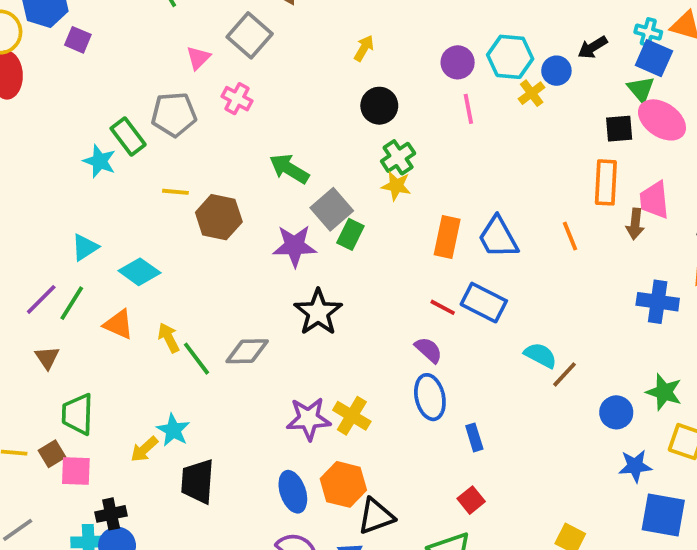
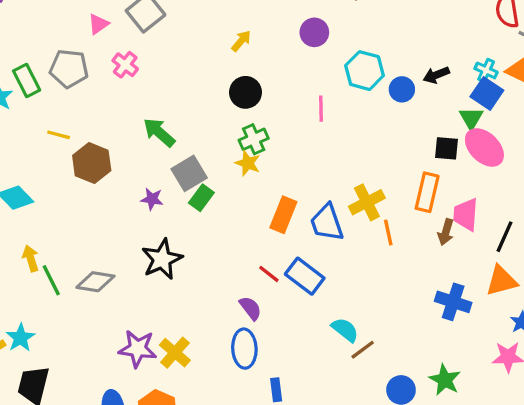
purple circle: (458, 62) -> (314, 32), moved
yellow cross: (532, 93) -> (367, 202), moved, size x1.5
purple star: (295, 246) -> (152, 199), size x0.6

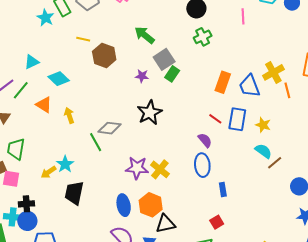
yellow star: (248, 163) -> (263, 125), moved
blue rectangle: (305, 276) -> (237, 119), turned 65
green line: (51, 280) -> (96, 142), moved

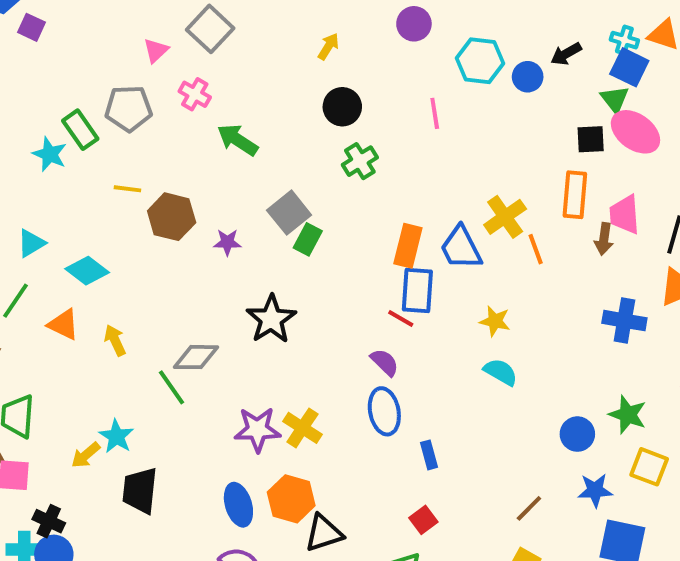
green arrow: (145, 35) -> (238, 140), moved
purple star: (142, 76) -> (227, 242), moved
blue rectangle: (237, 119) -> (417, 291), moved
brown line: (275, 163) -> (529, 508), moved
black cross: (26, 204) -> (49, 521), turned 35

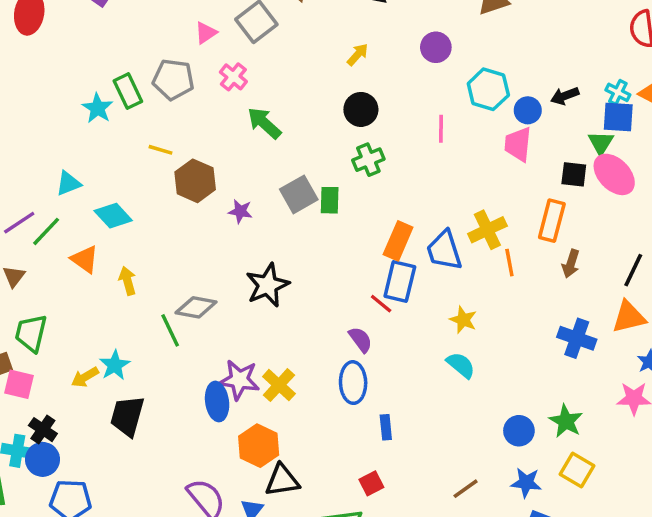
blue square: (629, 67) -> (618, 117), turned -32
pink trapezoid: (625, 215) -> (518, 144), moved
green rectangle: (308, 239) -> (330, 200), moved, turned -36
blue ellipse: (238, 505) -> (217, 402), moved

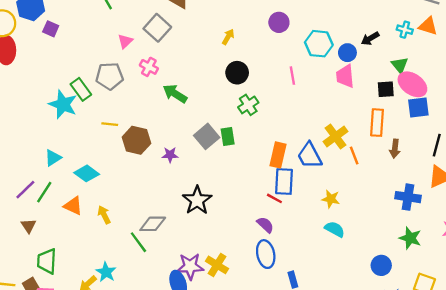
cyan star: (98, 108) -> (63, 104), size x1.4
blue square: (618, 117) -> (418, 107), moved
green star: (566, 421) -> (410, 238), moved

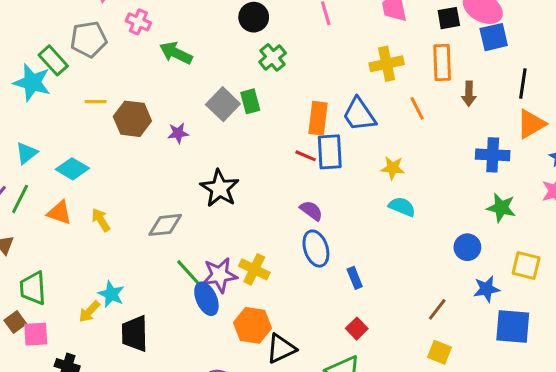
yellow cross: (336, 137) -> (387, 64), moved, turned 30
red line: (274, 198) -> (306, 156), moved
green line: (138, 242) -> (188, 272), moved

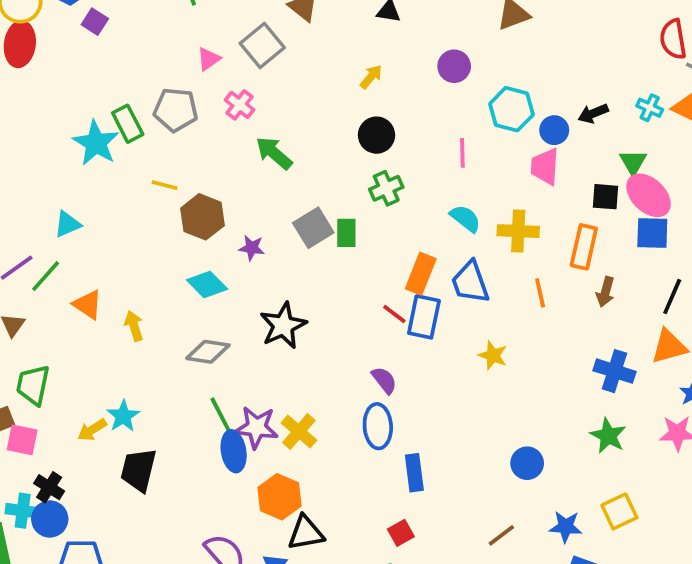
cyan diamond: (72, 169) -> (207, 284), moved
cyan semicircle: (402, 207) -> (465, 218), moved
blue circle: (467, 247) -> (527, 463), moved
yellow square: (526, 266) -> (619, 511), turned 36
blue rectangle: (355, 278) -> (414, 473), size x1.4

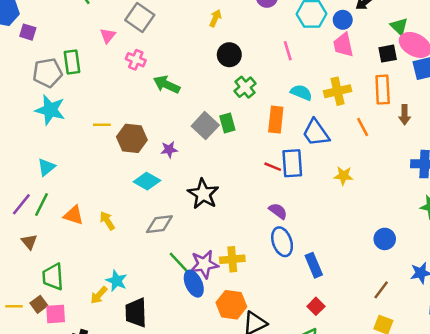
gray pentagon: (176, 110) -> (47, 73), moved
green rectangle: (128, 124) -> (72, 62), moved, turned 35
orange rectangle: (421, 274) -> (276, 120), moved
yellow cross: (299, 432) -> (232, 259), turned -30

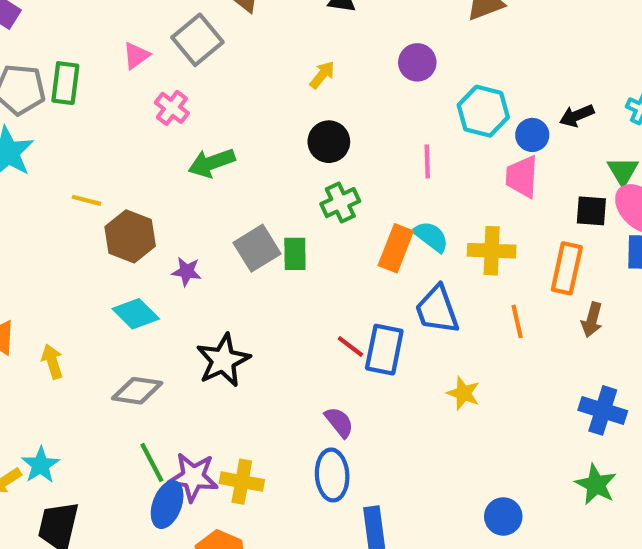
green arrow: (167, 85) -> (212, 163), turned -60
orange rectangle: (276, 120) -> (396, 248), moved
blue ellipse: (194, 284) -> (167, 505), turned 30

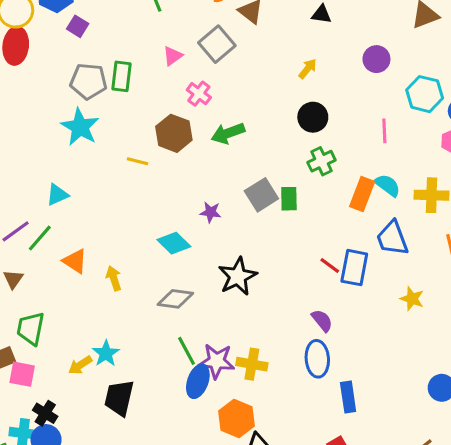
brown hexagon: (130, 236) -> (174, 133), moved

